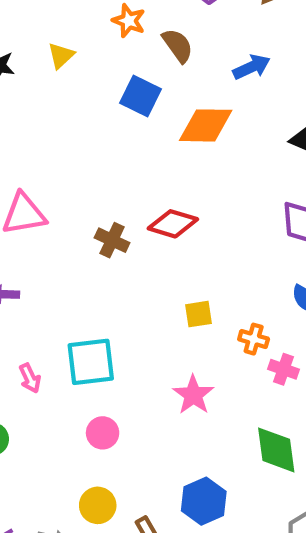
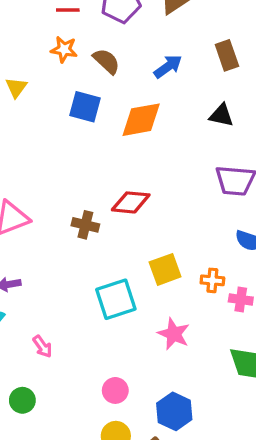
yellow square: (198, 314) -> (165, 269), size x1.4
cyan square: (91, 362) -> (116, 299), moved
pink circle: (103, 433) -> (115, 390), moved
blue hexagon: (204, 501) -> (174, 411), moved

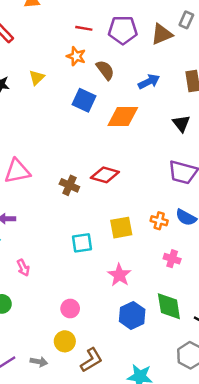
black triangle: (221, 115) -> (181, 124), turned 30
orange cross: (212, 280) -> (159, 221), moved
cyan square: (116, 299) -> (82, 243), size x0.7
blue hexagon: (174, 411) -> (132, 315), moved

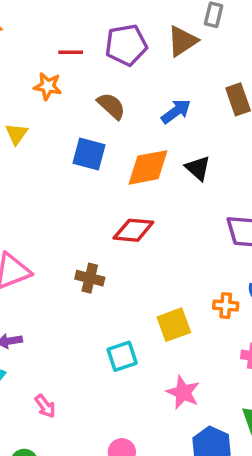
orange star: (76, 56) -> (48, 86), moved
black triangle: (181, 124) -> (198, 168), moved
red diamond: (105, 175) -> (133, 230), moved

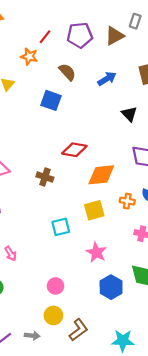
red line: (71, 52) -> (45, 37), turned -56
orange diamond: (148, 167) -> (101, 175), moved
black triangle: (198, 168) -> (129, 114), moved

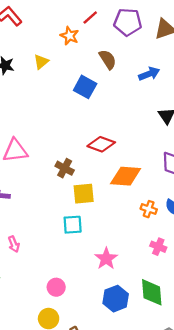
yellow square: (94, 210) -> (84, 194), moved

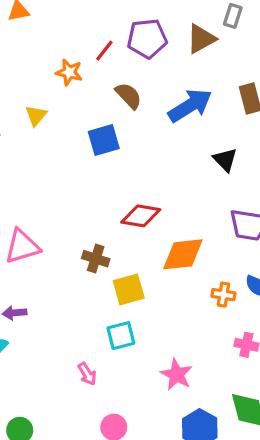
red line: (90, 17) -> (104, 51), moved
blue arrow: (149, 74) -> (190, 105), size x1.5
blue square: (85, 87) -> (104, 140), turned -35
pink arrow: (14, 244) -> (87, 374), moved

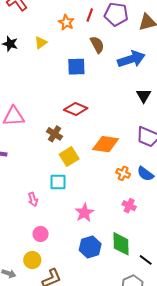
red line: (104, 51) -> (90, 15), turned -32
red diamond: (141, 216) -> (76, 109), moved
yellow square: (129, 289) -> (69, 157), turned -30

